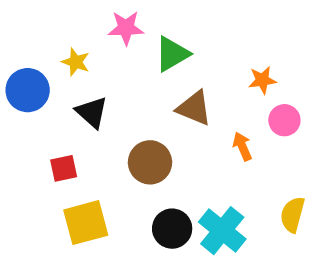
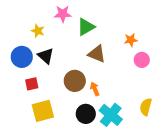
blue circle: (28, 90) -> (22, 57), moved
orange arrow: (242, 146) -> (95, 89), moved

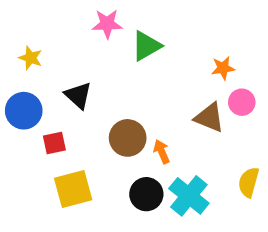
yellow star: (38, 31) -> (31, 58), moved
brown triangle: (97, 54) -> (209, 117), moved
blue circle: (22, 57) -> (24, 111), moved

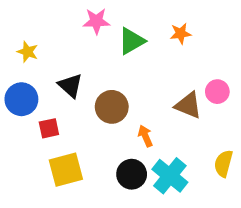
orange star: (223, 68) -> (181, 33), moved
brown circle: (128, 138) -> (112, 107), moved

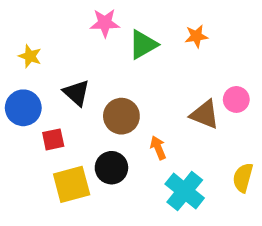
black circle: (132, 174) -> (111, 168), moved

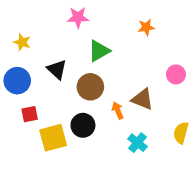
green triangle: (143, 45) -> (99, 51), moved
brown triangle: (205, 114) -> (142, 99), moved
red square: (53, 139) -> (30, 114), moved
cyan cross: (185, 191) -> (138, 143), size x0.7

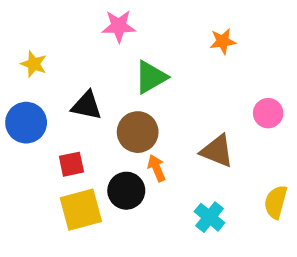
black triangle: (57, 69) -> (87, 106), turned -30
orange arrow: (118, 110) -> (157, 168), moved
red square: (30, 114) -> (71, 164), moved

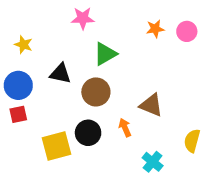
pink circle: (268, 113) -> (187, 31), moved
red square: (71, 164) -> (18, 114), moved
orange arrow: (157, 168) -> (125, 128), moved
cyan cross: (209, 217) -> (153, 162), moved

